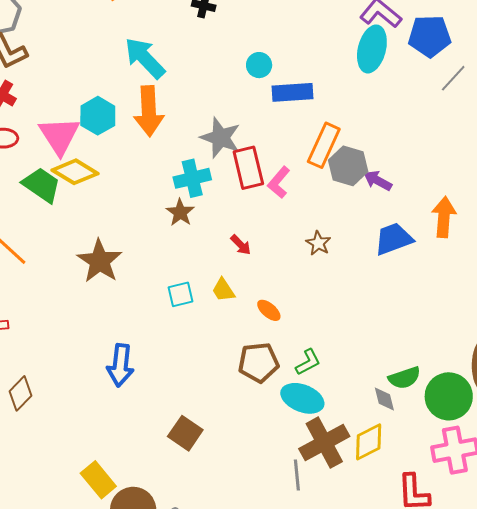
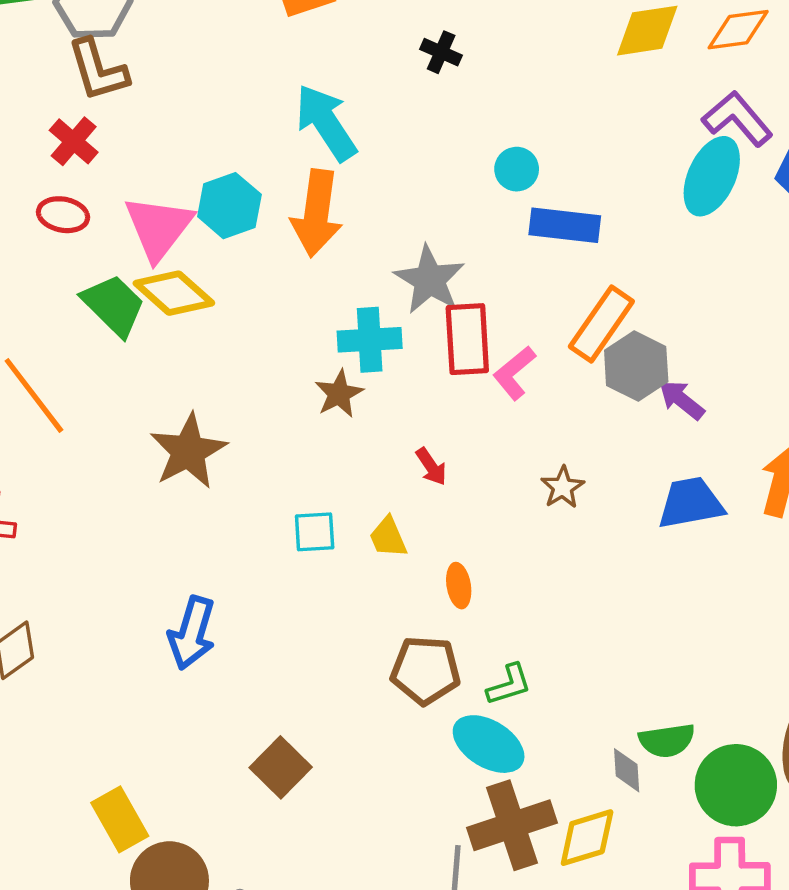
orange ellipse: (269, 310) -> (459, 586), turned 30

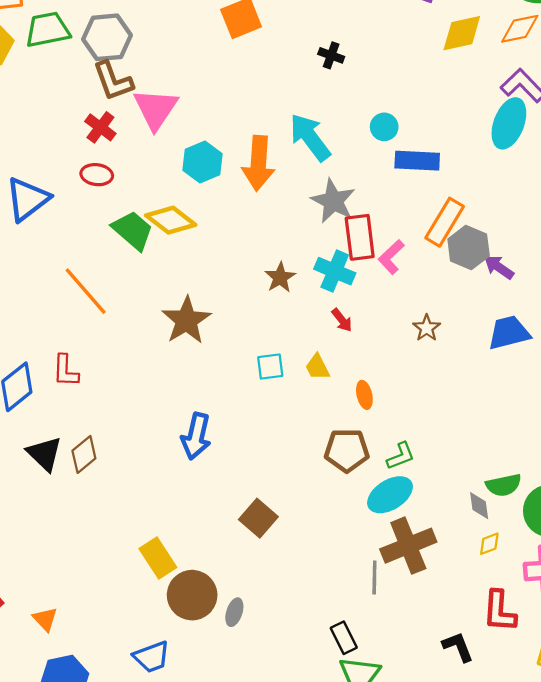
cyan arrow: (326, 123) -> (310, 137), moved
pink triangle: (159, 228) -> (156, 109), moved
cyan cross: (370, 340) -> (335, 271), moved, turned 30
cyan ellipse: (489, 744) -> (390, 495), turned -60
yellow diamond: (587, 838) -> (489, 544), moved, size x0.6

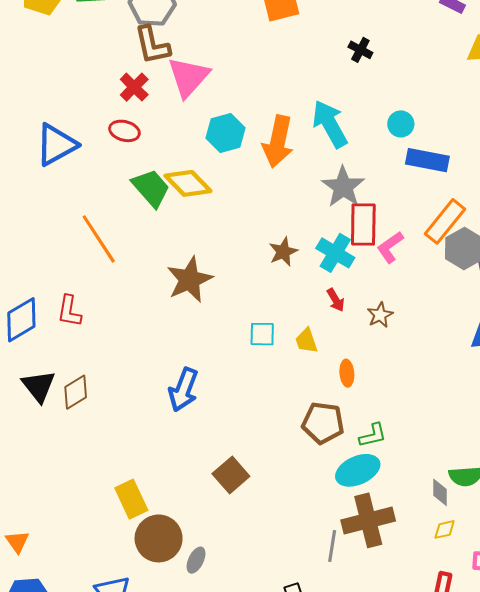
brown star: (427, 328) -> (380, 315), moved

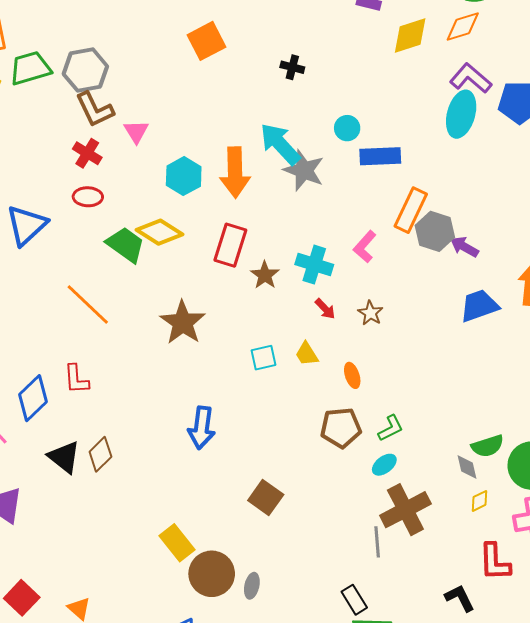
pink triangle: (189, 77) -> (136, 131), size x0.6
gray star: (343, 187) -> (304, 170), moved
red rectangle: (363, 224) -> (230, 245), moved, turned 30
cyan ellipse: (358, 470) -> (384, 465), size x0.6

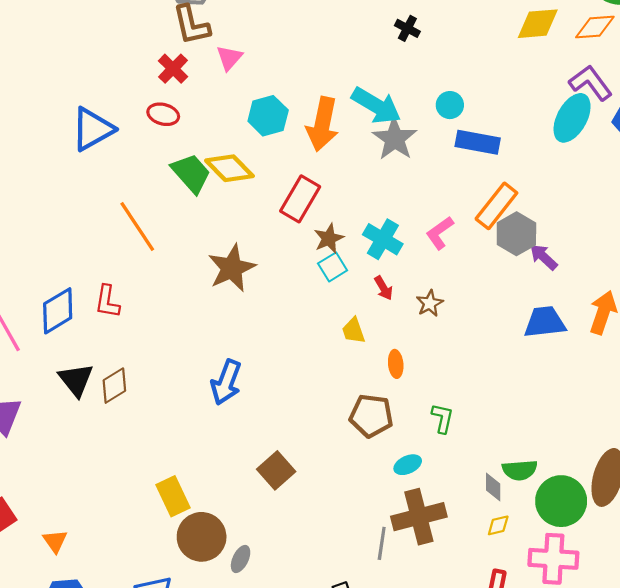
cyan arrow: (280, 144) -> (376, 106), turned 150
cyan square: (263, 358) -> (333, 267), moved, turned -32
green L-shape: (391, 428) -> (442, 418), moved, turned -64

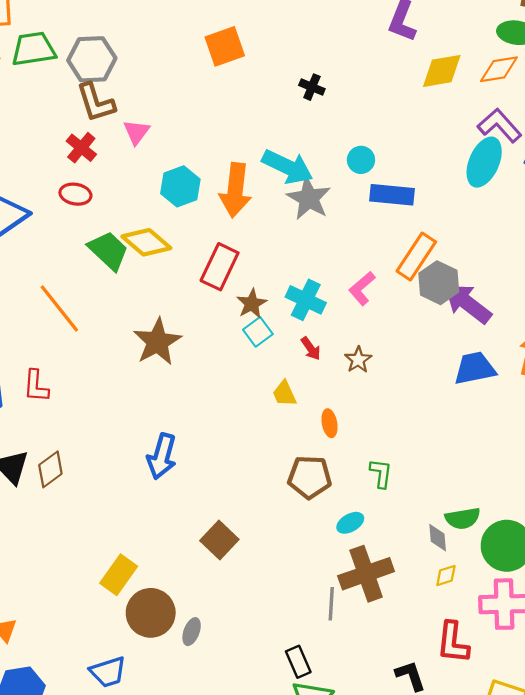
purple arrow: (543, 257) -> (468, 303), size x1.6
yellow rectangle: (173, 496) -> (119, 575), turned 66

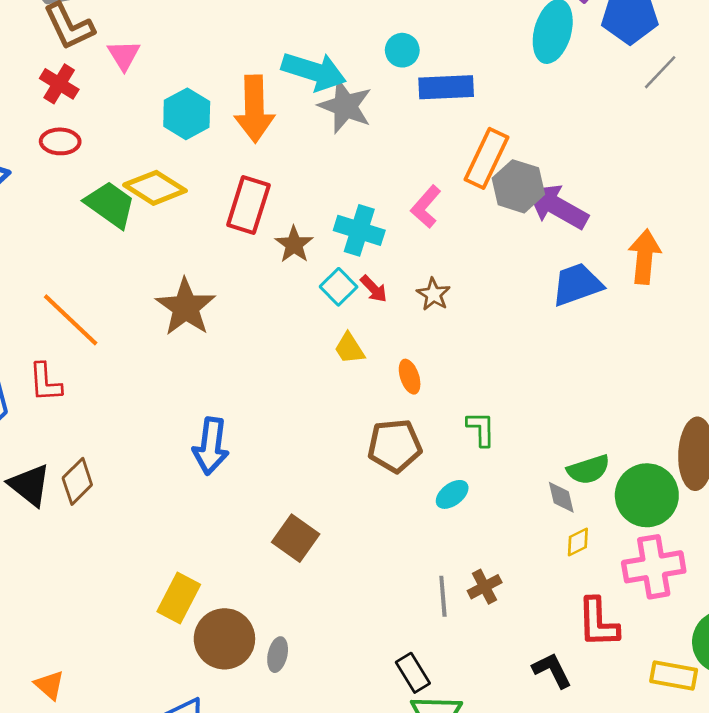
orange line: (59, 308) -> (71, 320), moved
cyan square: (258, 332) -> (339, 287), moved
brown cross: (366, 574) -> (485, 587), moved, size x0.5

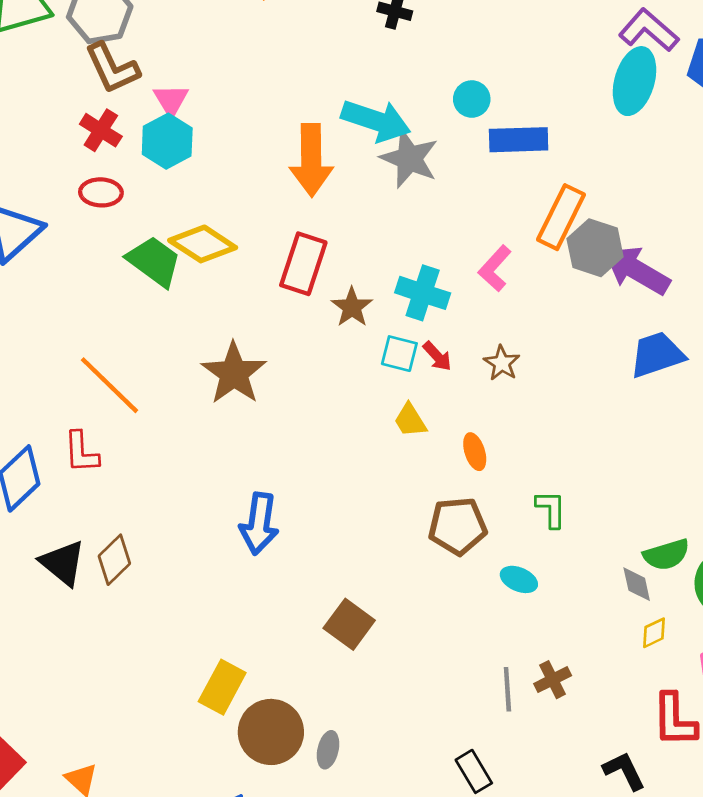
cyan hexagon: (187, 114) -> (167, 141), moved
cyan square: (339, 287) -> (399, 354), turned -32
cyan ellipse: (452, 494) -> (519, 579), turned 60

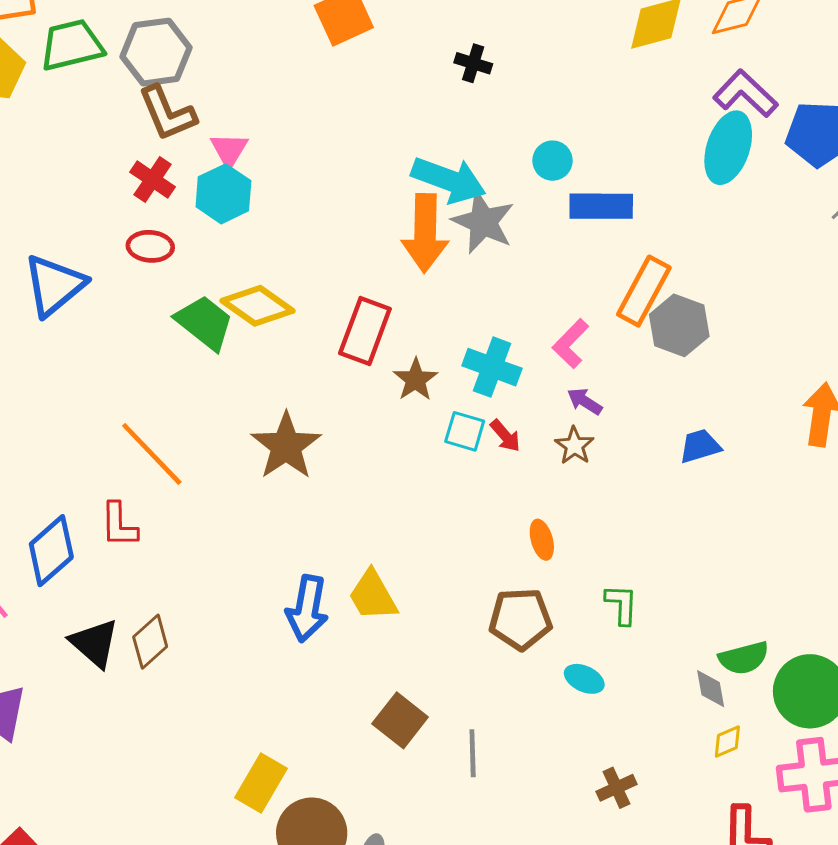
orange arrow: (311, 160) -> (425, 233), moved
purple arrow: (637, 270) -> (585, 401), moved, size x0.5
blue trapezoid: (657, 355) -> (700, 446), moved, size x0.7
yellow trapezoid: (410, 420) -> (373, 595), moved, size x1.4
gray line: (507, 689) -> (473, 753), moved

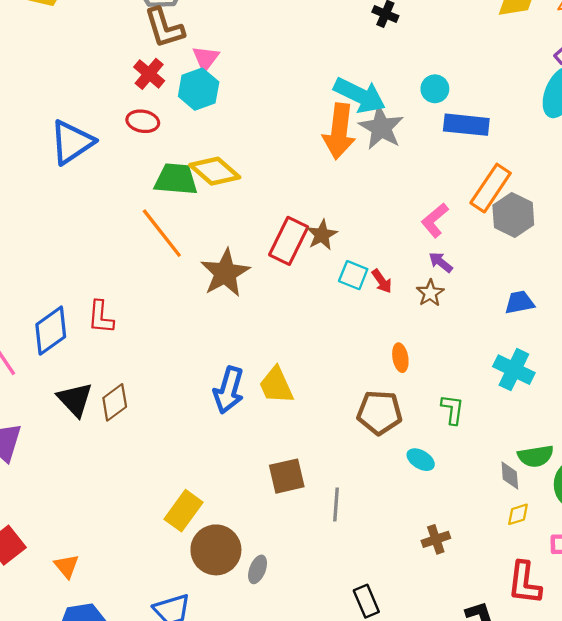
green trapezoid: (205, 323) -> (176, 179), turned -39
red rectangle: (365, 331) -> (289, 241), moved
cyan cross: (492, 367) -> (514, 370), moved
orange line: (152, 454) -> (162, 233), moved
brown square: (400, 720) -> (287, 476), turned 33

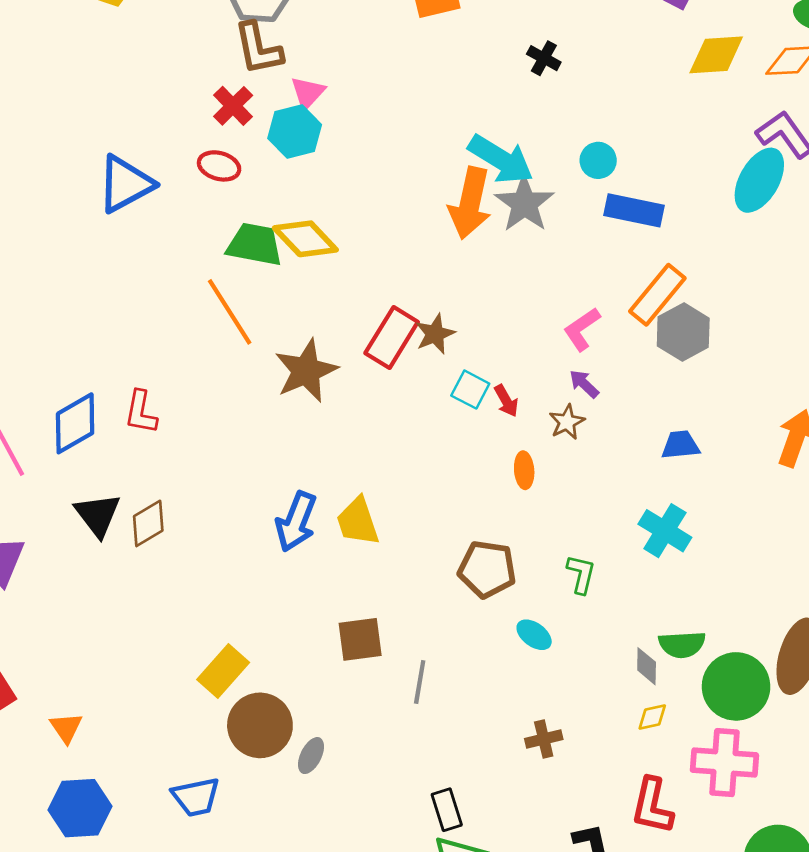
orange ellipse: (400, 358) -> (524, 470), moved

